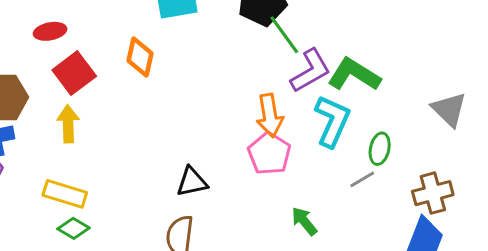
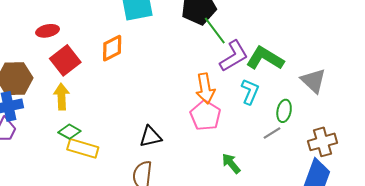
orange diamond: (140, 57) -> (112, 48), turned 52
gray triangle: (449, 109) -> (313, 81), moved
cyan L-shape: (332, 121) -> (250, 92), size x0.7
yellow rectangle: (65, 194) -> (83, 148), moved
green diamond: (73, 228) -> (69, 132), moved

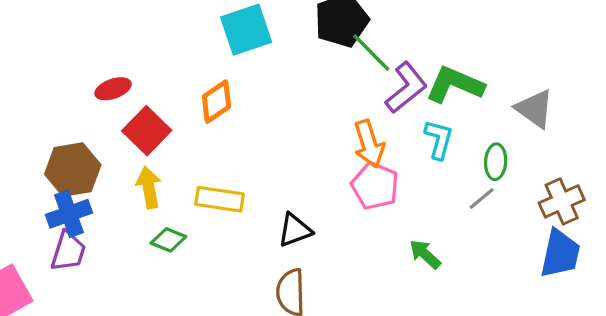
yellow rectangle: (83, 148) -> (220, 199), moved

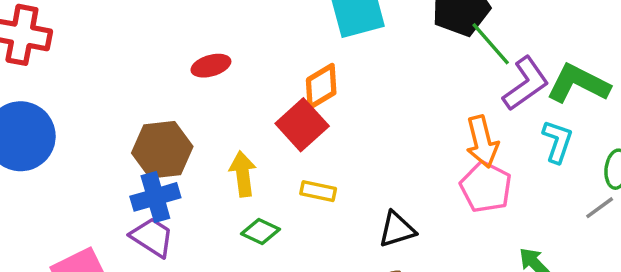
red square: (147, 131) -> (302, 125), moved
yellow rectangle: (220, 199) -> (318, 191), size x0.7
purple trapezoid: (68, 251) -> (152, 237), turned -78

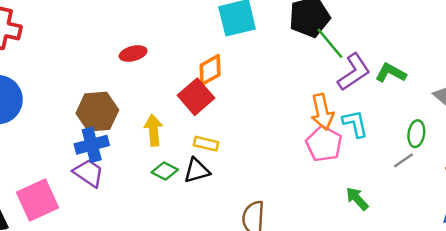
green L-shape: (578, 84) -> (391, 73), size x0.7
cyan L-shape: (557, 141) -> (355, 124), moved, turned -32
black triangle: (397, 229) -> (197, 170), moved

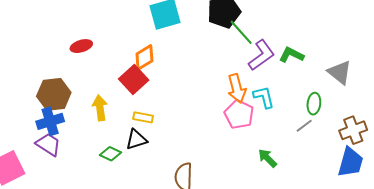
green diamond: (165, 171) -> (110, 154), moved

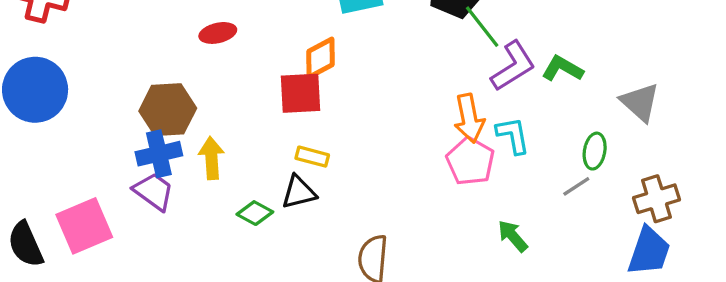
red square: (134, 79) -> (301, 93), turned 36
yellow arrow: (100, 108) -> (211, 158), moved

